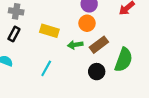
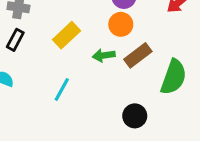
yellow rectangle: (49, 31) -> (66, 35), turned -60
black circle: (97, 72) -> (135, 116), moved

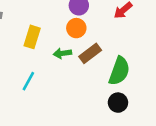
yellow rectangle: (66, 35) -> (32, 37), turned -30
black circle: (135, 116) -> (118, 103), moved

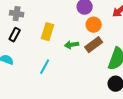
orange circle: (76, 28) -> (94, 25), moved

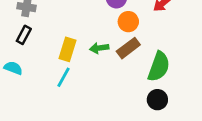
yellow rectangle: (48, 32) -> (67, 49), moved

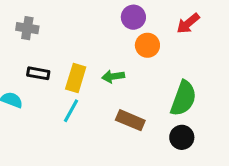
black rectangle: (24, 35) -> (38, 73), moved, turned 72
brown rectangle: (128, 48) -> (130, 120), moved, turned 60

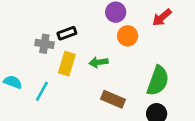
gray cross: (27, 28) -> (44, 44), moved
black rectangle: (38, 73) -> (67, 33), moved, turned -30
cyan line: (71, 111) -> (42, 91), moved

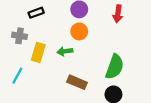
red arrow: (162, 17) -> (118, 14), turned -42
black rectangle: (67, 33) -> (36, 13), moved
orange circle: (128, 36) -> (79, 31), moved

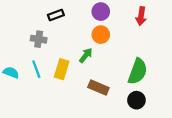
green arrow: (65, 51) -> (86, 55), turned 136
yellow rectangle: (38, 52) -> (62, 69), moved
cyan line: (17, 76) -> (36, 69), moved, turned -49

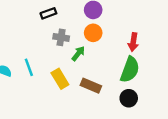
red arrow: (141, 16) -> (133, 42), moved
gray cross: (39, 39) -> (61, 37), moved
yellow rectangle: (62, 69) -> (60, 79), moved, turned -48

